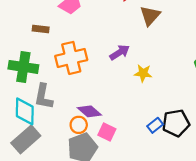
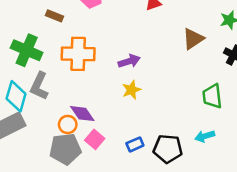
brown triangle: (150, 16) -> (193, 39), moved
yellow star: (143, 73) -> (131, 90), moved, turned 30
blue rectangle: (155, 125) -> (135, 144), moved

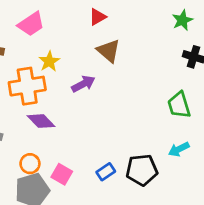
brown triangle: (193, 39) -> (109, 51), moved, turned -35
yellow star: (131, 90) -> (49, 61), moved
purple diamond: (82, 114) -> (41, 121), moved

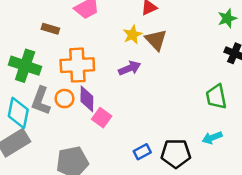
yellow star: (49, 61) -> (132, 35), moved
purple diamond: (41, 121) -> (87, 99), turned 40
orange circle: (30, 164) -> (64, 99), moved
pink square: (62, 174) -> (102, 118), moved

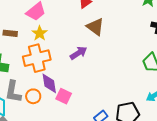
yellow star: (132, 35) -> (40, 33), moved
orange circle: (64, 99) -> (33, 96), moved

